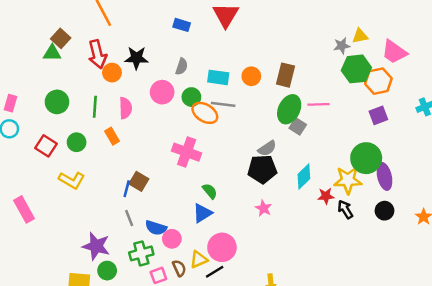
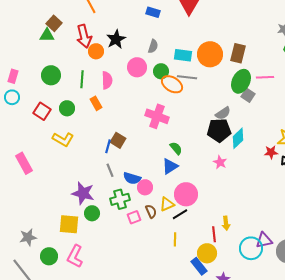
black star: (136, 58) -> (116, 39), turned -30
orange circle: (251, 76) -> (210, 54), size x1.6
cyan diamond: (304, 176) -> (238, 138), moved

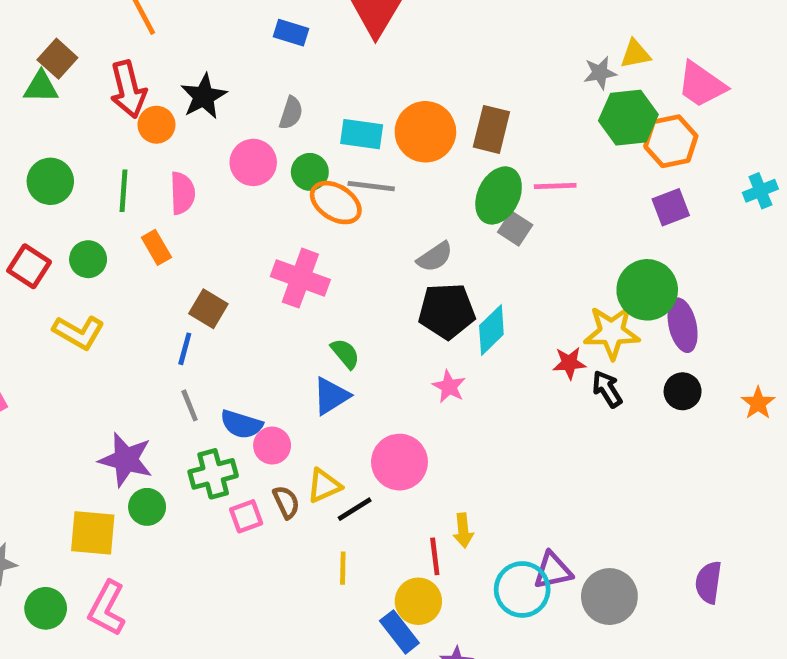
gray semicircle: (223, 113) -> (435, 257), moved
brown square: (118, 140) -> (208, 309), moved
pink circle: (186, 194) -> (399, 462), moved

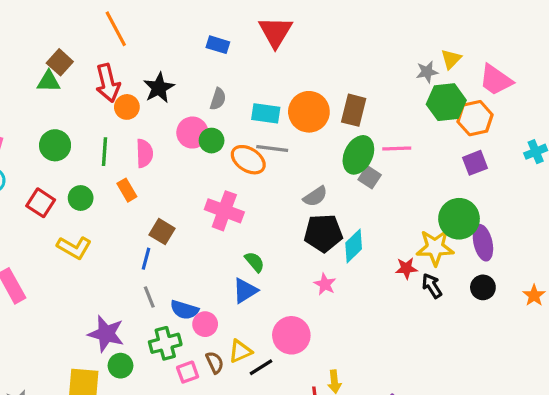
yellow triangle: (635, 54) -> (451, 59), turned -35
green circle: (310, 172) -> (212, 141), moved

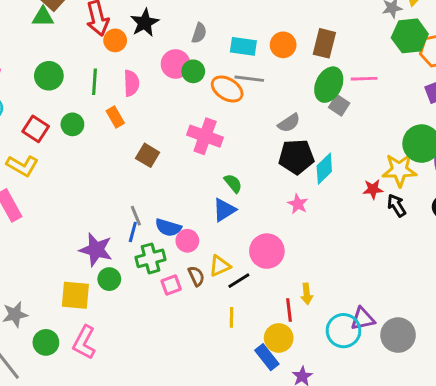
orange circle: (309, 112) -> (283, 45), size x0.7
yellow L-shape: (74, 247) -> (22, 166), moved
blue line: (146, 259) -> (133, 232), moved

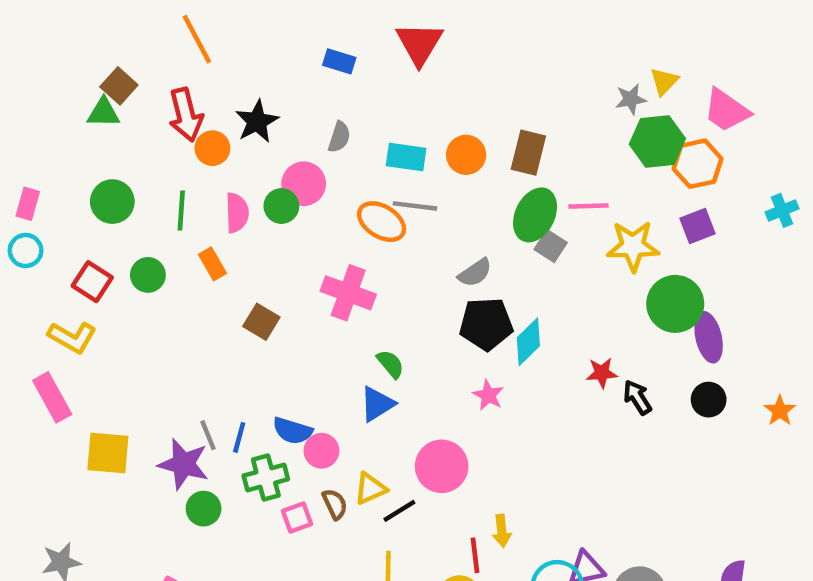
green circle: (193, 71) -> (281, 206), moved
yellow star: (399, 170) -> (633, 246), moved
gray line: (136, 216) -> (208, 435), moved
yellow square: (75, 295) -> (108, 453), moved

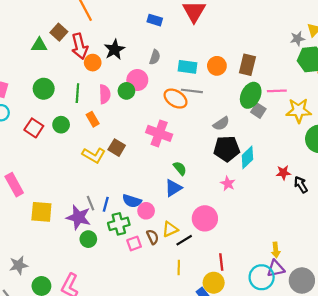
brown square: (119, 86) -> (59, 32), moved
yellow L-shape: (72, 337) -> (94, 155), moved
yellow arrow: (502, 531) -> (276, 250), moved

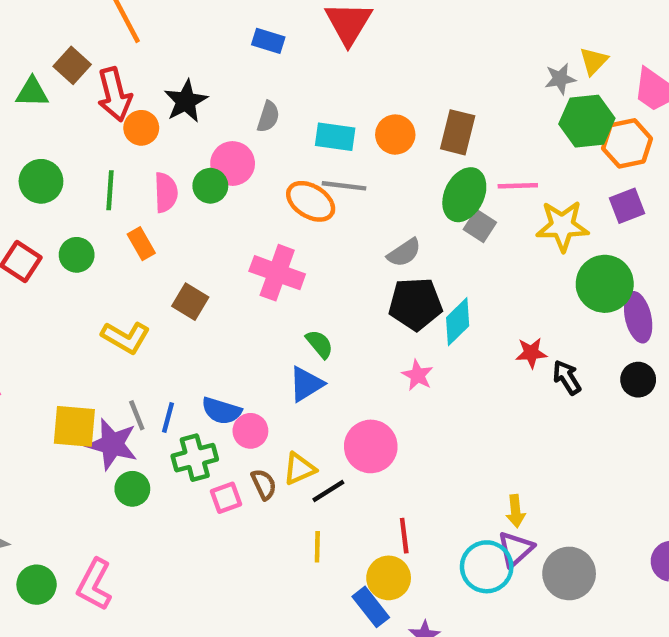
yellow L-shape: (94, 155) -> (126, 337), moved
yellow square: (41, 212) -> (74, 426), moved
purple triangle: (276, 269) -> (516, 549), turned -30

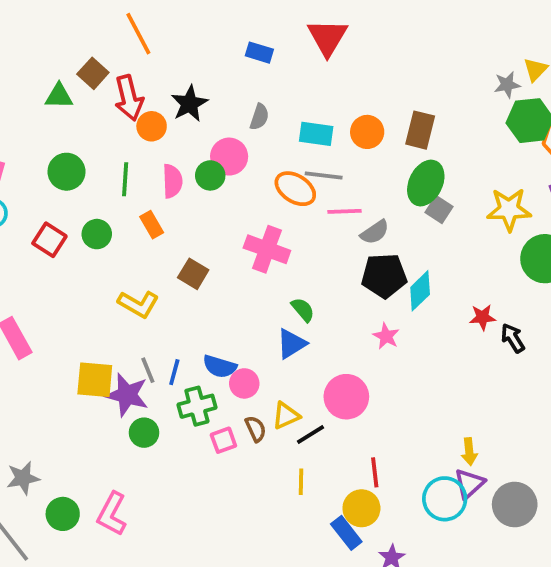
pink line: (518, 186) -> (344, 211), moved

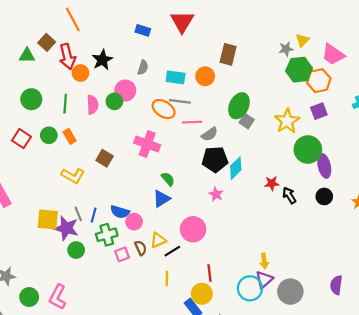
brown rectangle: (420, 130) -> (228, 54), moved
yellow star: (509, 209) -> (287, 121), turned -30
orange rectangle: (152, 225) -> (70, 136), moved

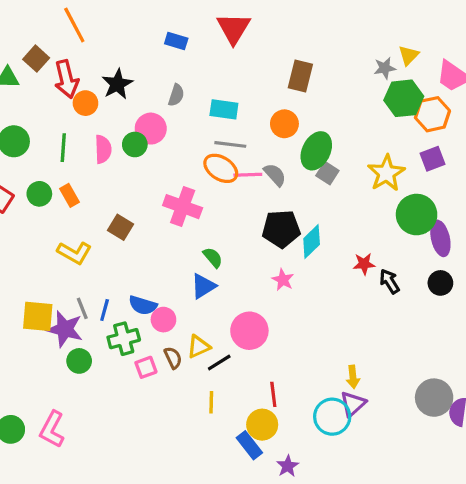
orange circle: (205, 76) -> (284, 124), moved
orange ellipse: (164, 109) -> (221, 168), moved
gray semicircle: (209, 134) -> (275, 175), moved, turned -98
gray circle: (290, 292) -> (434, 398), moved

